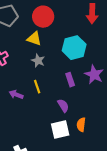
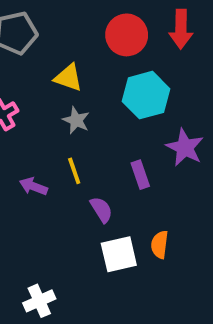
red circle: (43, 17) -> (127, 35), moved
purple rectangle: (70, 80) -> (140, 175), moved
purple semicircle: (63, 106) -> (101, 210), moved

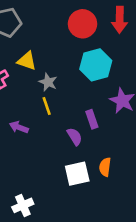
yellow triangle: (68, 78) -> (27, 61), moved
yellow line: (74, 171) -> (47, 106), moved
purple semicircle: (101, 210) -> (75, 136), moved

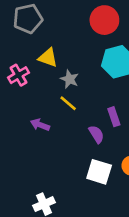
yellow line: (47, 106) -> (68, 103), turned -30
white square: (77, 174) -> (99, 172), turned 30

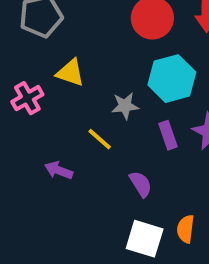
gray star: (70, 79) -> (125, 106), moved, turned -30
purple rectangle: (114, 117) -> (168, 135), moved

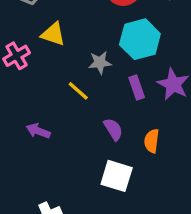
purple arrow: (59, 170) -> (38, 131), moved
orange semicircle: (186, 229) -> (152, 141), moved

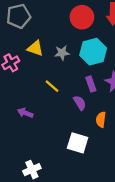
gray star: (100, 63) -> (62, 53), moved
purple semicircle: (113, 129) -> (80, 103), moved

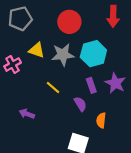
red circle: (82, 17) -> (69, 22), moved
gray star: (62, 53) -> (63, 55), size x1.5

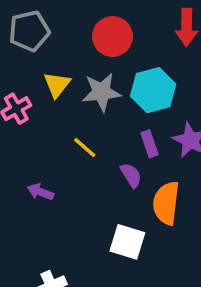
yellow triangle: (37, 50) -> (57, 85), turned 49
orange semicircle: (101, 120) -> (166, 203), size x1.6

